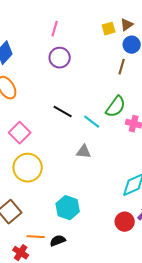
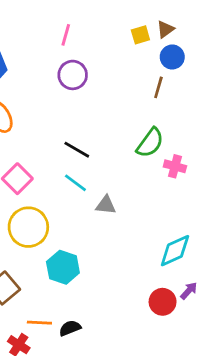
cyan line: (92, 122) -> (75, 183), moved
cyan hexagon: (68, 208) -> (63, 267), moved

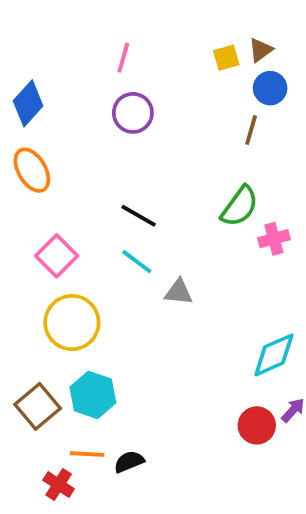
pink cross: (175, 166) -> (274, 239), turned -30
cyan hexagon: (63, 267) -> (93, 395), moved

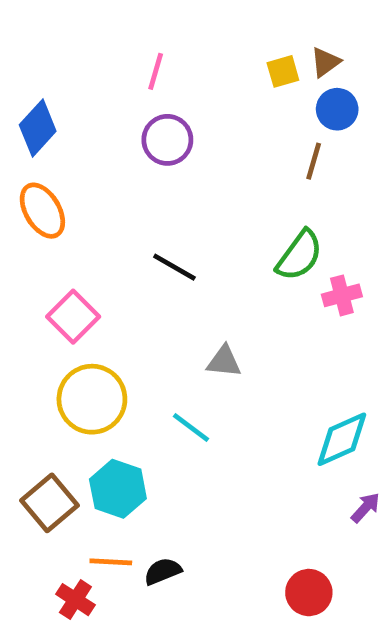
cyan line: (137, 262) -> (191, 427), moved
red circle: (257, 425) -> (309, 593), moved

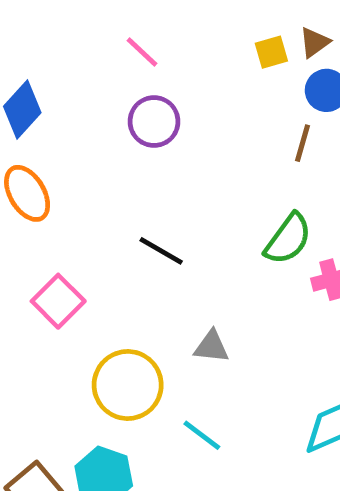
pink line: (156, 71) -> (142, 52), turned -63
yellow circle: (92, 399) -> (128, 385), moved
cyan line: (191, 427) -> (202, 435), moved

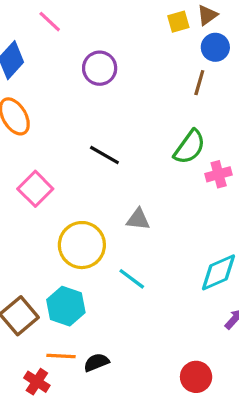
pink line: (142, 52) -> (50, 22), moved

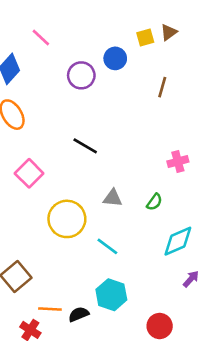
blue circle: (215, 47) -> (115, 58), moved
green semicircle: (190, 147) -> (154, 202), moved, size x0.6
cyan hexagon: (66, 306) -> (111, 295), moved

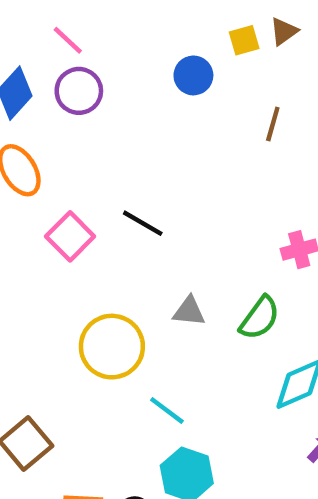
purple circle: (81, 75) -> (79, 91), moved
pink square: (29, 173) -> (70, 236), moved
green semicircle: (154, 202) -> (260, 318), size x1.5
cyan line: (107, 246) -> (167, 410), moved

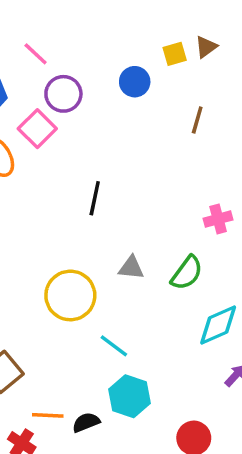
purple circle: (79, 91) -> (63, 94), moved
black line: (143, 223) -> (95, 198), turned 72
pink square: (70, 236) -> (37, 129), moved

